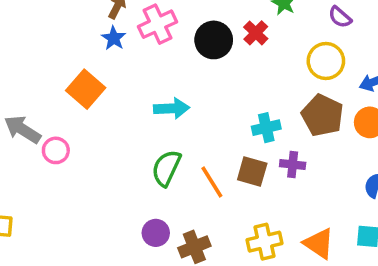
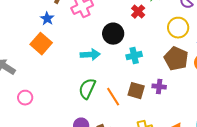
blue star: (114, 38) -> (47, 19), moved
black circle: (214, 40) -> (113, 34), moved
cyan cross: (266, 128) -> (134, 56), moved
pink circle: (56, 150) -> (25, 98), moved

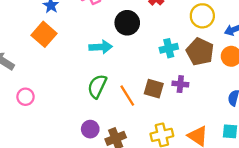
cyan cross: (134, 56) -> (169, 48), moved

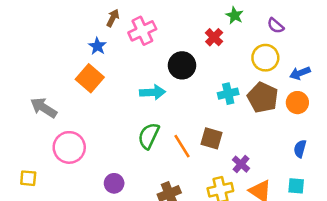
purple cross: (180, 84) -> (241, 164), moved, turned 35
pink circle: (26, 97) -> (69, 147), size x1.6
purple circle: (90, 129) -> (114, 183), moved

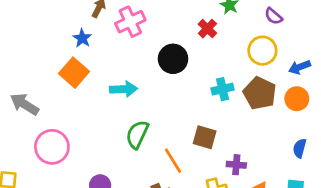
cyan arrow: (153, 92) -> (123, 89), moved
orange line: (182, 146) -> (173, 161), moved
purple cross: (241, 164) -> (236, 165), turned -36

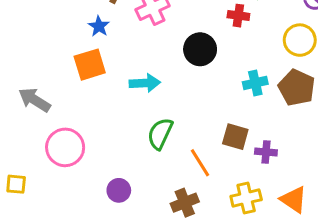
red cross: (207, 29) -> (238, 16), turned -36
orange square: (74, 73) -> (90, 65), turned 32
purple cross: (236, 165) -> (266, 152), moved

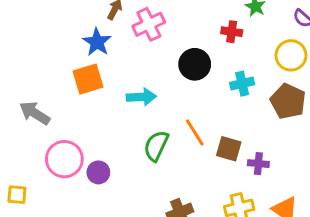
blue star: (99, 26) -> (97, 42), size x1.4
cyan cross: (255, 83) -> (242, 84), moved
orange line: (200, 163) -> (195, 132), moved
purple circle: (119, 190) -> (98, 172), moved

